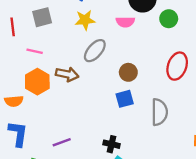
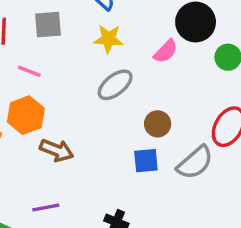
pink semicircle: (125, 22) -> (166, 51), turned -54
brown arrow: (67, 74) -> (57, 150), moved
gray semicircle: (159, 112) -> (195, 163), moved, turned 40

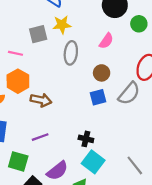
gray square: (48, 25) -> (38, 34), moved
pink semicircle: (166, 51) -> (106, 41), moved
gray ellipse: (115, 85) -> (71, 53), turned -35

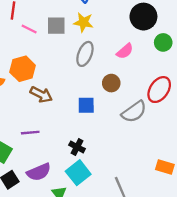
pink line: (16, 53) -> (29, 29), moved
blue square: (98, 97) -> (86, 105), moved

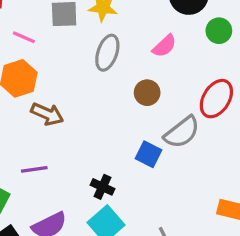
pink line: (29, 29) -> (24, 37), moved
blue square: (86, 105) -> (148, 154), moved, turned 30

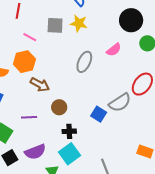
gray ellipse: (107, 53) -> (84, 62), moved
brown circle: (147, 93) -> (59, 107), moved
black cross: (102, 187) -> (69, 131), turned -32

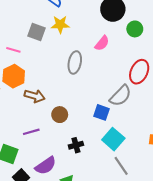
gray square: (55, 25) -> (36, 32), turned 30
black cross: (69, 131) -> (76, 145), moved
cyan square: (69, 154) -> (113, 139), moved

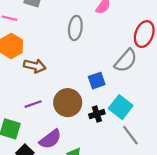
blue square: (101, 112) -> (97, 81), moved, turned -35
brown circle: (60, 115) -> (68, 103), moved, size x1.6
black cross: (76, 145) -> (97, 114), moved

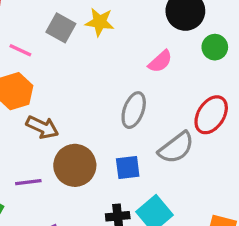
gray ellipse: (75, 28) -> (134, 110), moved
brown circle: (68, 103) -> (75, 165), moved

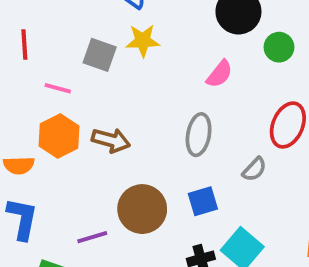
brown arrow: (42, 127) -> (111, 140), moved
gray semicircle: (176, 148) -> (254, 169), size x0.6

